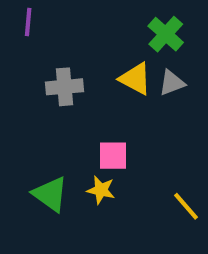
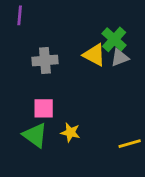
green cross: (166, 34) -> (114, 39), moved
pink square: (113, 156) -> (44, 108), moved
yellow line: (186, 206) -> (130, 144), turned -65

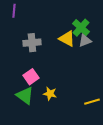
pink square: (44, 108) -> (31, 77), turned -35

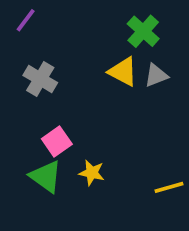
purple line: (14, 11) -> (26, 20), turned 32
green cross: (81, 28) -> (143, 31), moved
gray cross: (32, 43) -> (40, 79), moved, turned 36

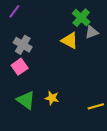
gray triangle: (156, 75) -> (92, 32), moved
pink square: (57, 141) -> (20, 67), moved

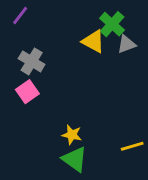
yellow triangle: (70, 41) -> (93, 41), moved
green triangle: (26, 100) -> (75, 159), moved

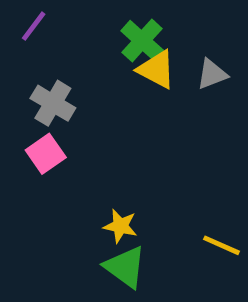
green cross: (112, 24) -> (142, 40), moved
yellow line: (132, 146) -> (222, 245), turned 40

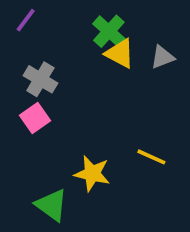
yellow star: (120, 226) -> (92, 174), size x1.4
yellow line: (222, 245) -> (151, 157), moved
green triangle: (125, 267) -> (52, 205), moved

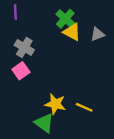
purple line: (26, 20) -> (15, 12), turned -40
yellow line: (151, 157) -> (84, 107), moved
green triangle: (52, 205) -> (44, 123), moved

